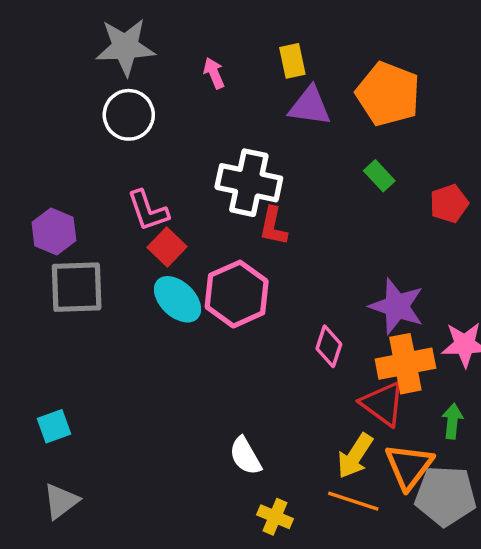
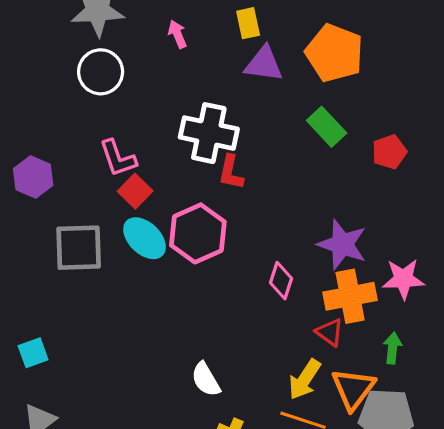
green rectangle: (379, 176) -> (327, 127), size x1.4
gray square: (77, 287) -> (79, 248), moved
red triangle: (383, 404) -> (330, 332), size x0.7

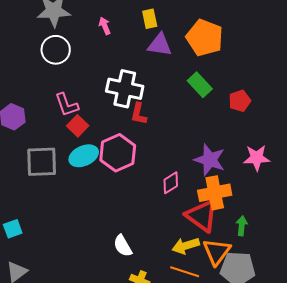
cyan ellipse: (145, 238) -> (84, 156), turned -68
pink star: (403, 279) -> (257, 158), moved
pink diamond: (281, 281) -> (171, 183), turned 40
red triangle: (330, 332) -> (202, 216), size x1.8
yellow arrow: (305, 379) -> (186, 246), turned 40

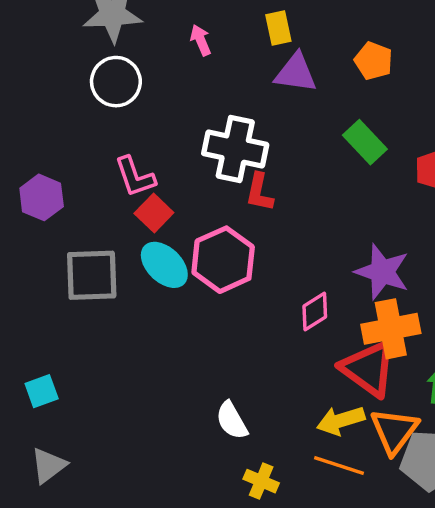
orange pentagon: (205, 38) -> (374, 61), size x0.6
cyan ellipse: (84, 156) -> (164, 265), turned 68

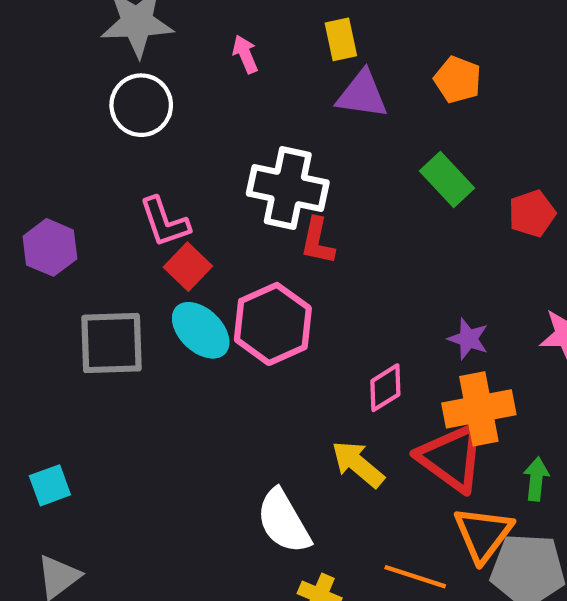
purple star: (382, 272) -> (468, 339), size x0.6
white semicircle: (232, 421) -> (284, 521), size x1.4
yellow arrow: (341, 421) -> (358, 464), moved, turned 57

